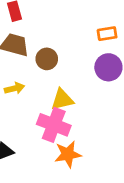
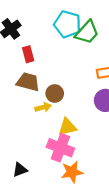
yellow arrow: (14, 88) -> (43, 107), moved

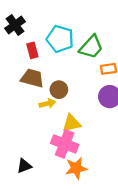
cyan pentagon: (67, 24) -> (60, 39), moved
green trapezoid: (87, 32) -> (91, 47), moved

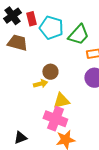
red rectangle: (32, 50) -> (31, 19), moved
brown trapezoid: (32, 78) -> (17, 43), moved

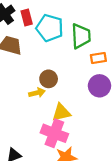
green trapezoid: (78, 35) -> (81, 36), turned -45

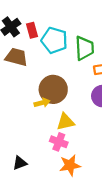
brown circle: (49, 79) -> (53, 89), size x1.6
pink cross: (54, 133) -> (59, 142), size x0.7

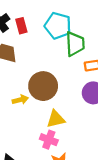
cyan pentagon: (54, 40) -> (58, 26), moved
yellow arrow: (42, 103) -> (20, 100), moved

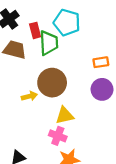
red rectangle: (21, 26) -> (35, 30), moved
green trapezoid: (75, 44) -> (49, 43), moved

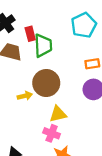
cyan pentagon: (67, 22) -> (84, 25), moved, turned 30

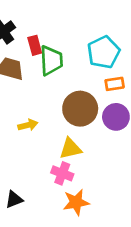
cyan pentagon: (84, 25) -> (104, 52), moved
brown circle: (46, 83) -> (80, 109), moved

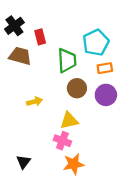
green trapezoid: (51, 60) -> (67, 60), moved
brown circle: (80, 109) -> (77, 88), size x0.7
black triangle: (14, 200) -> (23, 162), turned -32

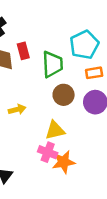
red rectangle: (40, 37) -> (23, 51), moved
orange star: (74, 164) -> (64, 162), moved

